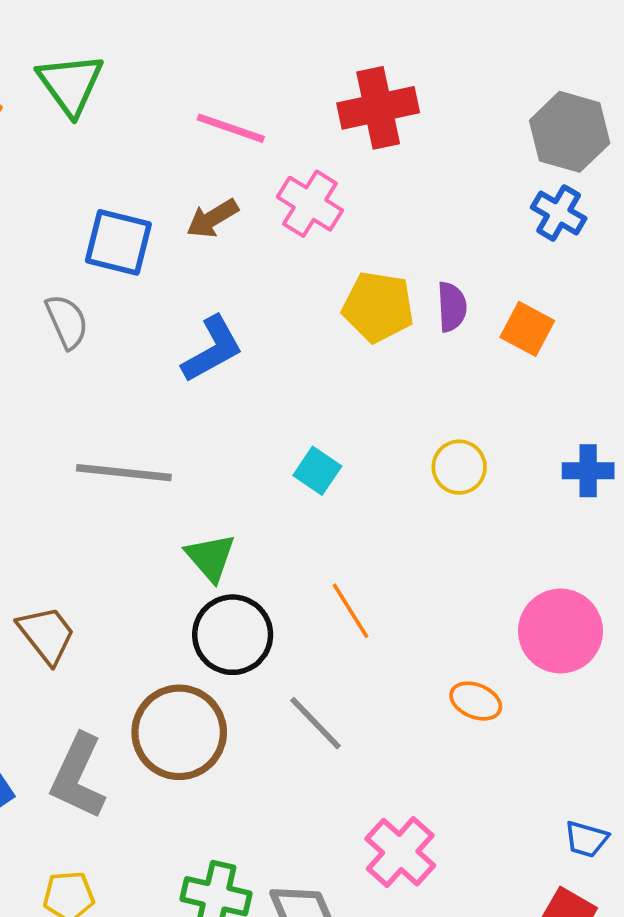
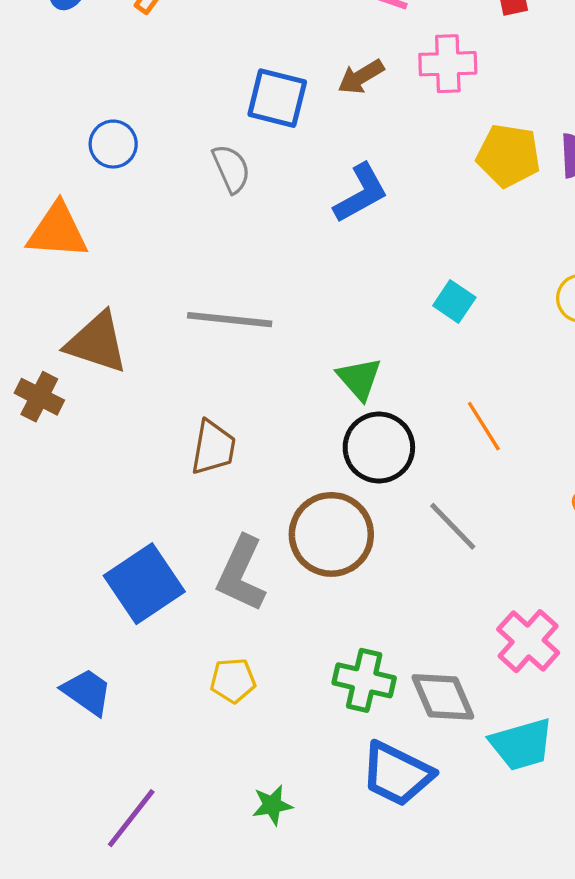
pink cross: (310, 204) -> (448, 64), turned -34
gray line: (124, 473) -> (230, 320), moved
brown trapezoid: (47, 635) -> (213, 447), turned 48

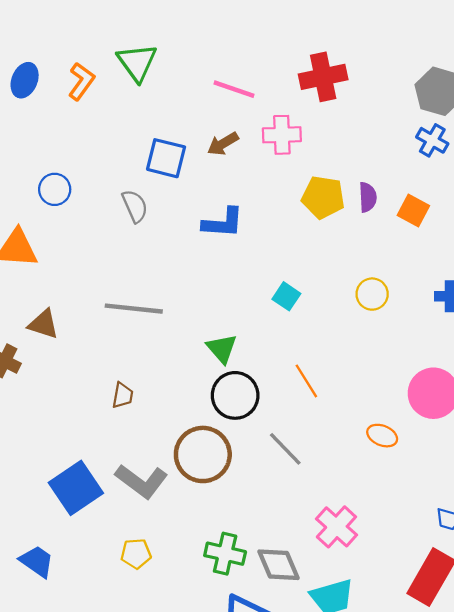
blue L-shape: (361, 193) -> (223, 223), turned 33
brown triangle: (97, 343) -> (44, 324), size x0.7
brown trapezoid: (213, 447) -> (123, 395), size x0.7
gray L-shape: (241, 574) -> (142, 481), turned -78

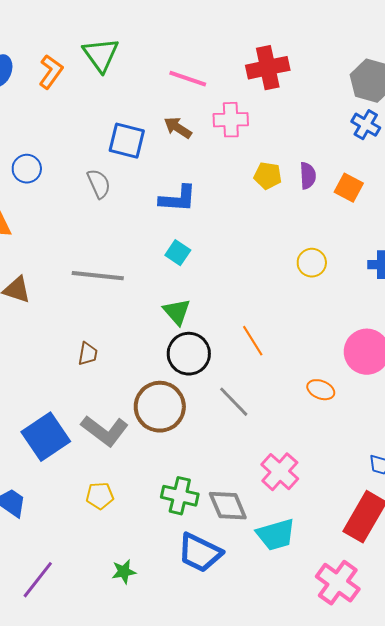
brown arrow: (223, 144) -> (178, 128), turned 64
yellow pentagon: (323, 197) -> (268, 176), size x0.7
cyan square: (286, 296) -> (178, 253), moved

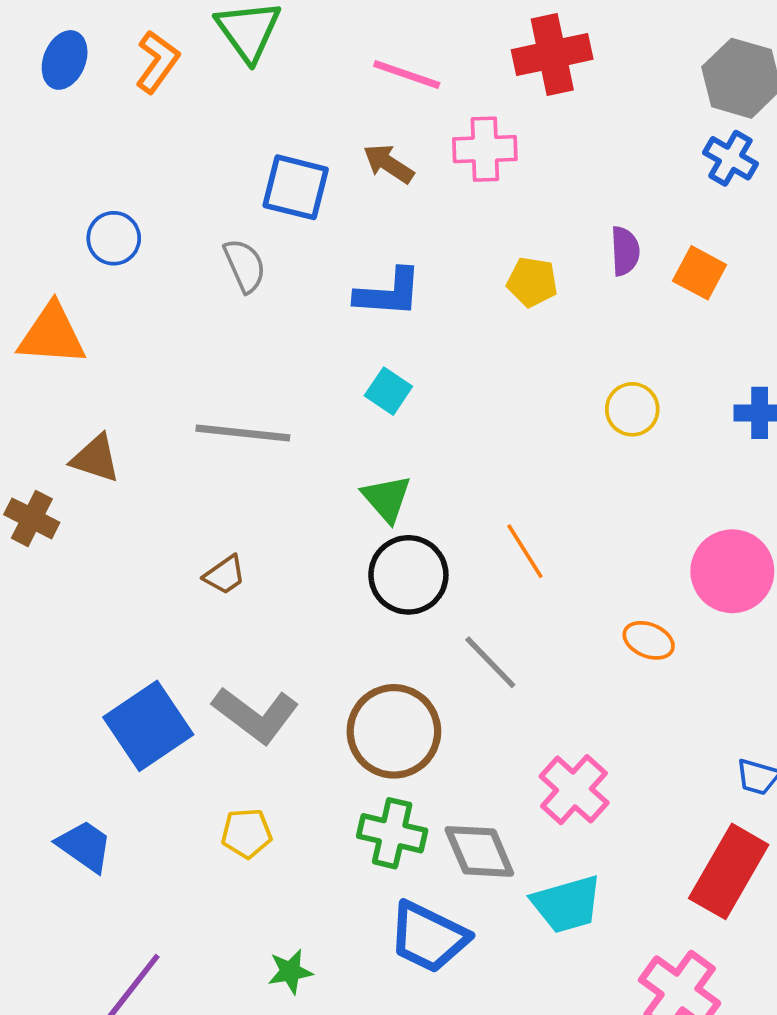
yellow pentagon: (268, 176) -> (532, 282), moved
brown trapezoid: (88, 354) -> (225, 575), turned 45
brown circle: (160, 407) -> (394, 731), moved

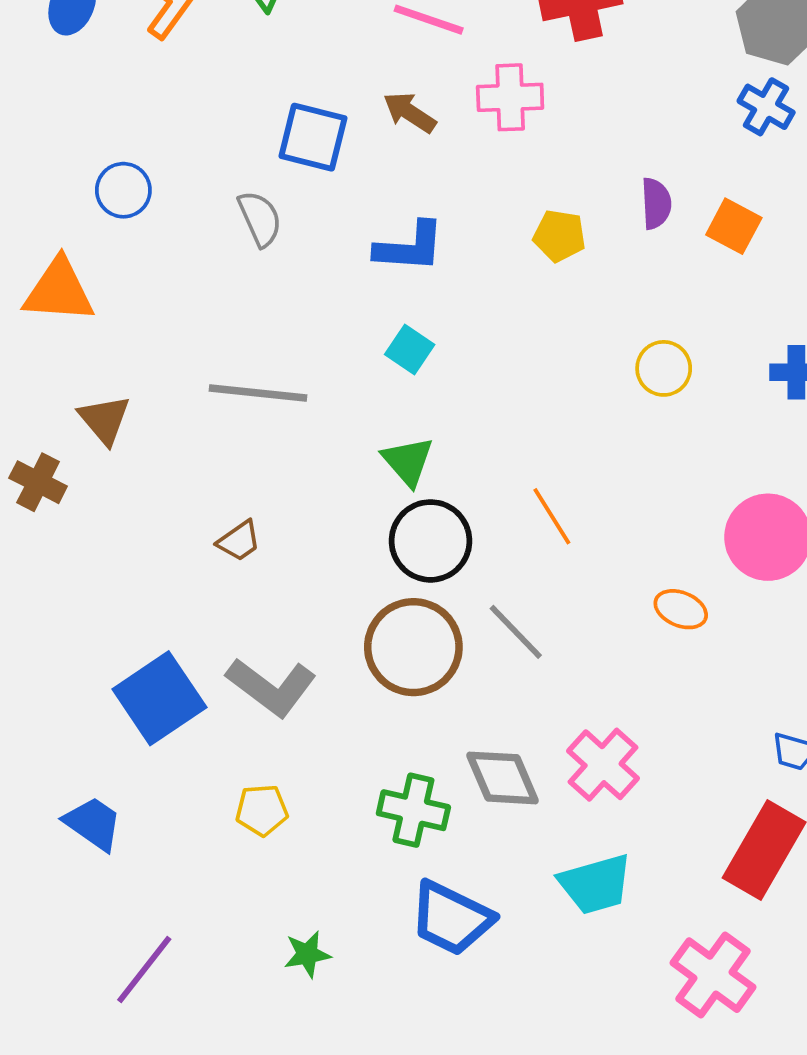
brown triangle: (96, 458) -> (104, 420), turned 32
brown circle: (394, 731) -> (413, 647), moved
gray diamond: (479, 851) -> (503, 778), moved

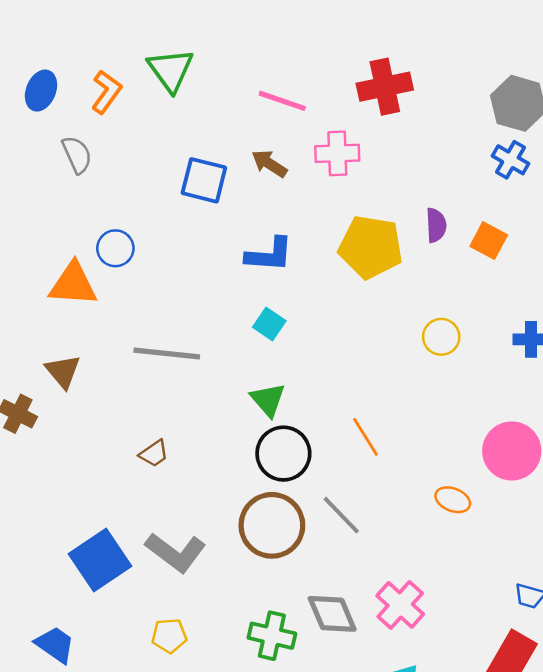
blue circle: (123, 190) -> (115, 248), moved
gray semicircle: (260, 219) -> (77, 155), moved
yellow pentagon: (559, 236) -> (371, 247), size x1.8
orange triangle: (59, 291) -> (73, 284), moved

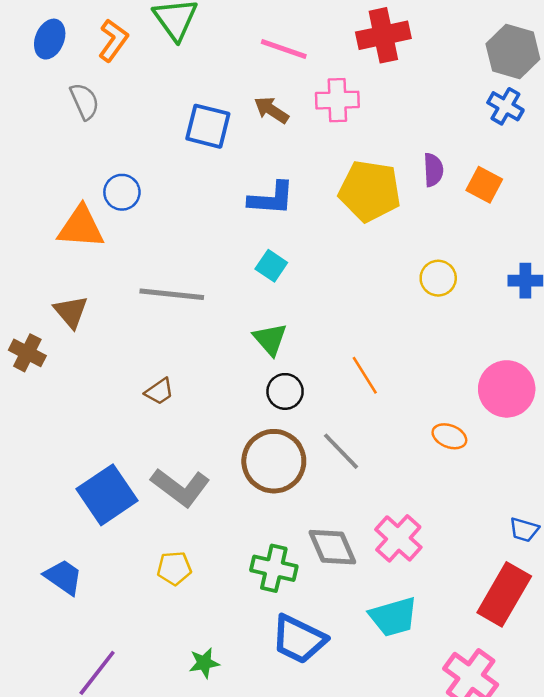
black circle: (283, 454) -> (285, 391), size x0.7

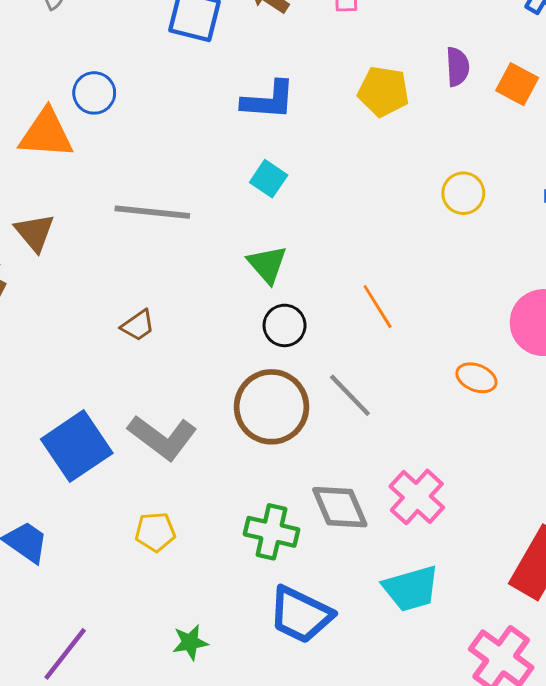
yellow pentagon: (370, 191) -> (383, 91), size x0.7

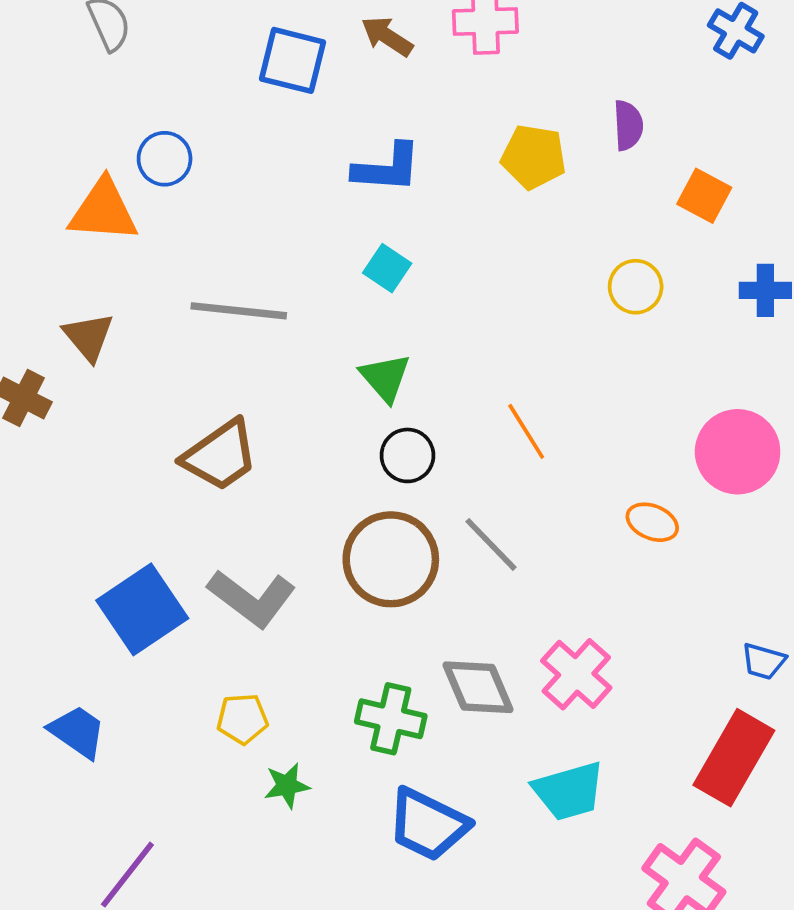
orange square: (517, 84) -> (704, 196), moved
brown trapezoid: (138, 325) -> (220, 455), size x1.8
green star: (190, 642) -> (287, 786), moved

